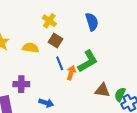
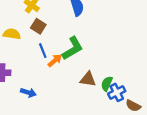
orange arrow: (71, 73) -> (55, 60), turned 32

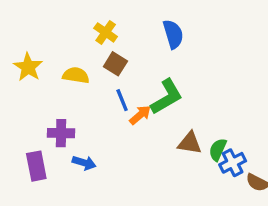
blue arrow: (28, 92) -> (84, 163), moved

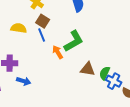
blue line: (122, 100) -> (42, 35), moved
orange arrow: (140, 115) -> (58, 52), turned -80
blue cross: (233, 163) -> (114, 81), turned -35

